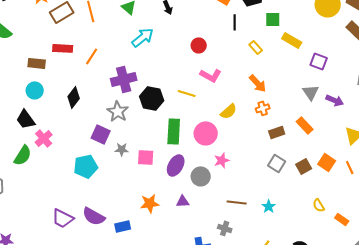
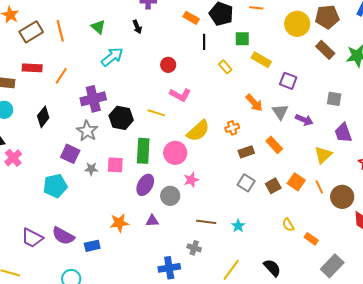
orange arrow: (258, 83) -> (254, 103), moved
yellow semicircle: (229, 111) -> (198, 131), size x1.4
pink square: (146, 157) -> (115, 165), moved

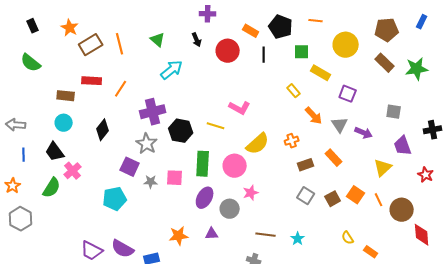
yellow circle: (297, 24) -> (346, 45), moved
red circle: (168, 65) -> (228, 51), moved, size x1.5
yellow rectangle: (225, 67) -> (294, 91), moved

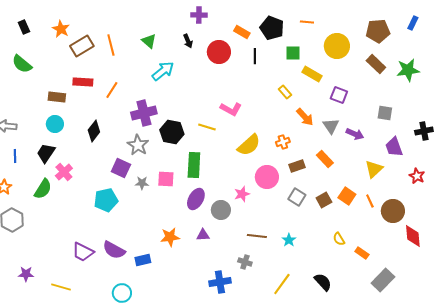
black trapezoid: (55, 152) -> (46, 153), turned 70
pink circle: (235, 166) -> (267, 177), moved

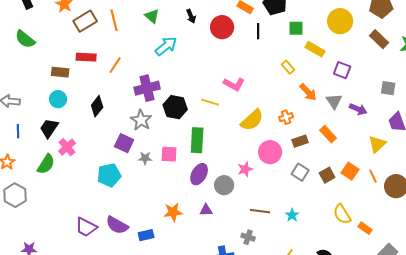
yellow semicircle: (339, 239) -> (342, 214), size x1.5

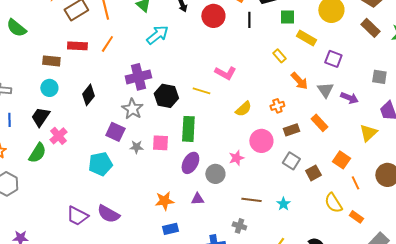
orange line: (115, 65) -> (107, 44), moved
yellow semicircle: (252, 120) -> (243, 109), size x0.7
brown square: (327, 175) -> (313, 173), moved
orange line: (373, 176) -> (355, 183), moved
blue rectangle: (146, 235) -> (170, 229), moved

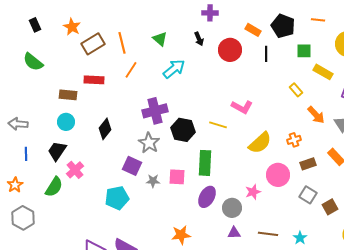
orange line: (107, 44) -> (131, 70), moved
yellow semicircle: (243, 109) -> (260, 143), size x1.4
purple triangle: (197, 199) -> (234, 233), moved

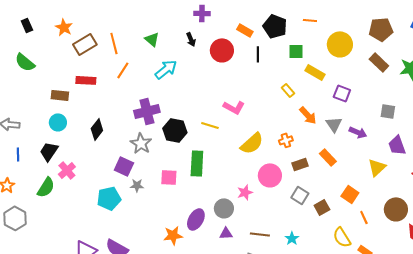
gray star: (153, 181) -> (137, 185), moved
purple ellipse: (207, 197) -> (196, 219), moved

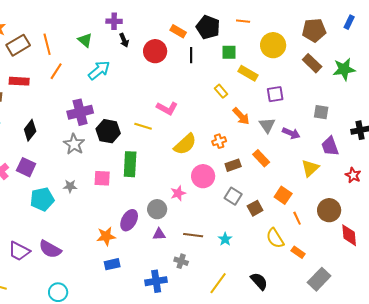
purple cross: (202, 13) -> (114, 21), moved
purple square: (342, 93) -> (275, 94), turned -30
purple square: (124, 166) -> (26, 167), moved

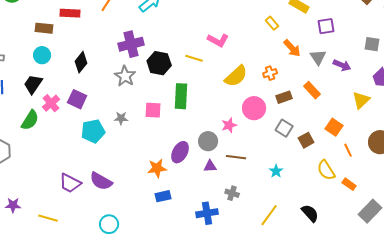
brown line: (193, 235) -> (236, 157), moved

